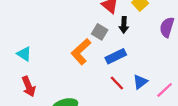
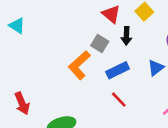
cyan triangle: (24, 54) -> (17, 26), moved
blue triangle: (140, 82) -> (156, 68), moved

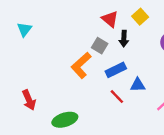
cyan triangle: (17, 26) -> (24, 29), turned 35
blue triangle: (156, 68) -> (138, 85), moved, turned 35

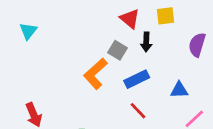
yellow square: (140, 17) -> (165, 16), turned 35
blue triangle: (138, 85) -> (179, 90), moved

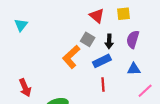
black arrow: (146, 42) -> (109, 41), moved
purple semicircle: (197, 45) -> (133, 39), moved
red line: (138, 111) -> (103, 85), turned 40

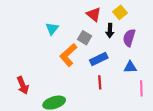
yellow square: (124, 14) -> (120, 12), turned -32
cyan triangle: (21, 25) -> (52, 29), moved
black arrow: (109, 41) -> (110, 31), moved
pink line: (145, 91) -> (141, 88), turned -49

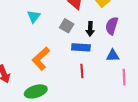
black arrow: (110, 31) -> (90, 29), moved
orange L-shape: (68, 55) -> (41, 59), moved
blue rectangle: (99, 59) -> (81, 47), turned 30

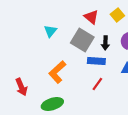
gray square: (67, 26) -> (82, 40), size x1.6
red line: (82, 71) -> (97, 84), turned 40

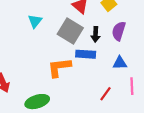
orange L-shape: (57, 72) -> (59, 67), moved, turned 35
red line: (97, 84) -> (105, 94), moved

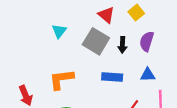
blue rectangle: (86, 54) -> (112, 77), moved
orange L-shape: (59, 67) -> (61, 79), moved

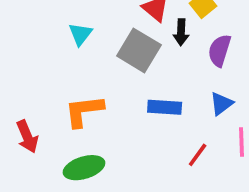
black arrow: (122, 45) -> (181, 32), moved
blue triangle: (148, 75) -> (221, 104), turned -35

